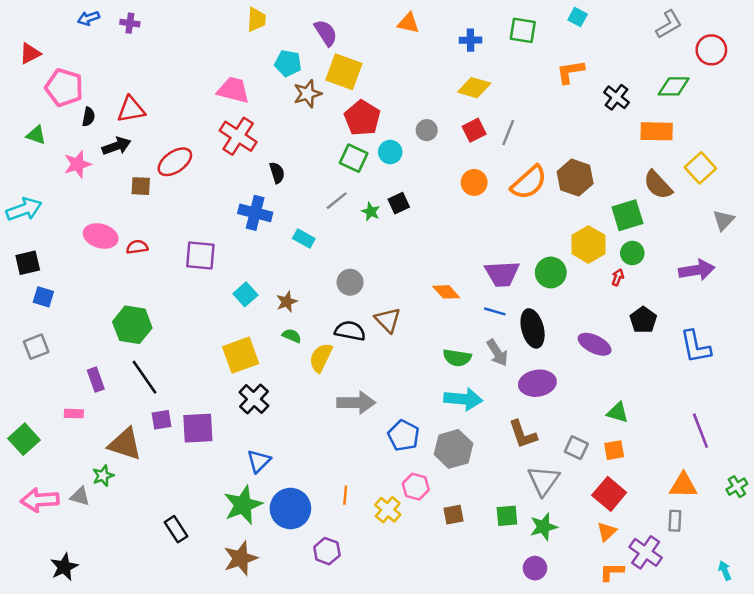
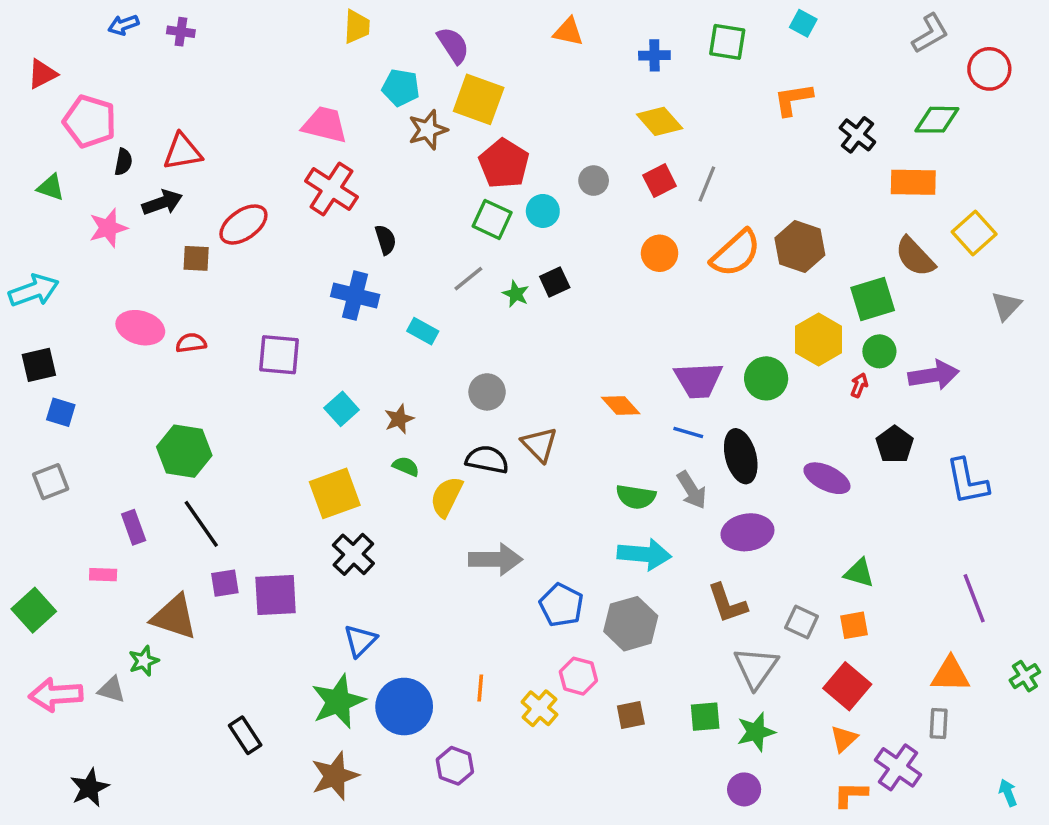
yellow diamond: (474, 88) -> (660, 121), turned 32
purple arrow: (697, 270) -> (934, 375), moved

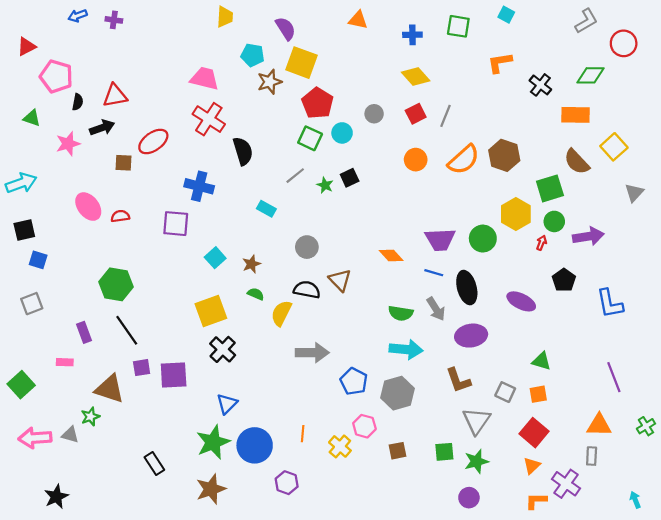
black semicircle: (386, 240) -> (243, 151), size x1.5
blue cross: (355, 296) -> (199, 186), moved
pink ellipse: (140, 328) -> (88, 207), turned 36

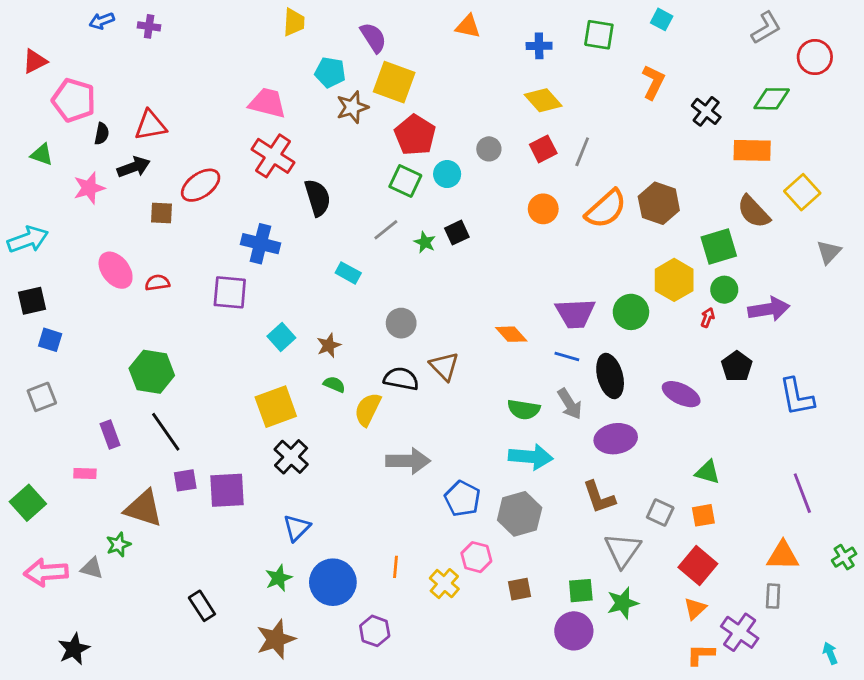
orange L-shape: (500, 63) -> (653, 82), turned 125
green star: (213, 442) -> (279, 578), size x0.6
purple circle: (469, 498) -> (574, 631), moved, size x1.4

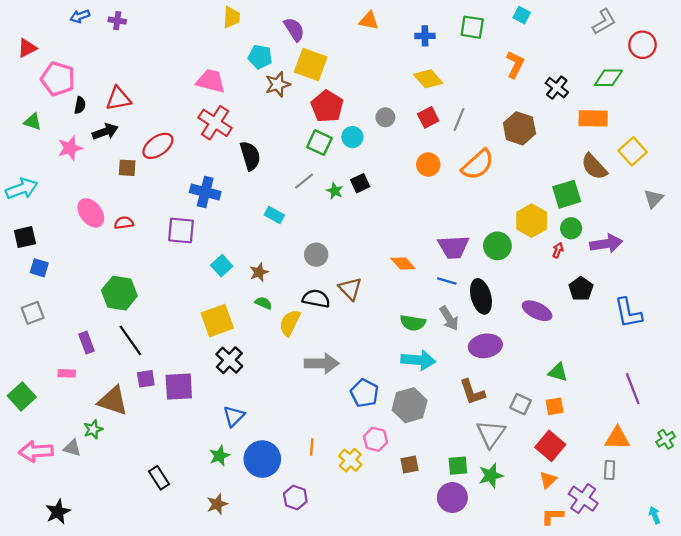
brown hexagon: (659, 203) -> (519, 128), moved
brown star: (276, 639) -> (217, 504), size x0.7

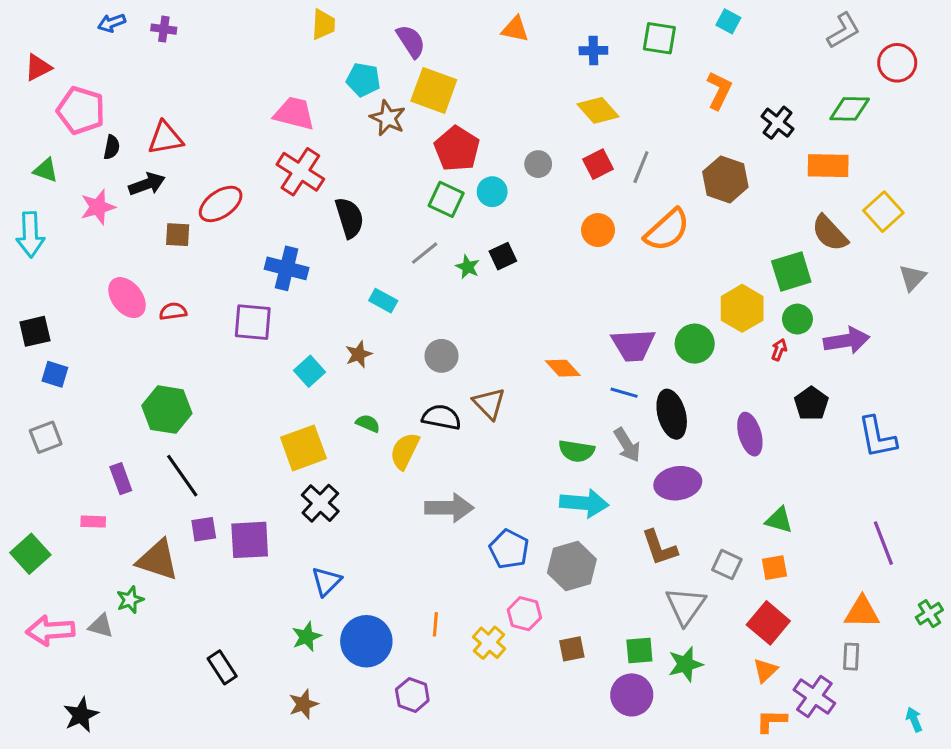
brown star: (278, 84) -> (388, 118), turned -30
cyan arrow: (22, 189) -> (30, 235), moved, turned 108
brown star: (259, 272) -> (359, 354), moved
purple ellipse: (537, 311) -> (750, 434), turned 48

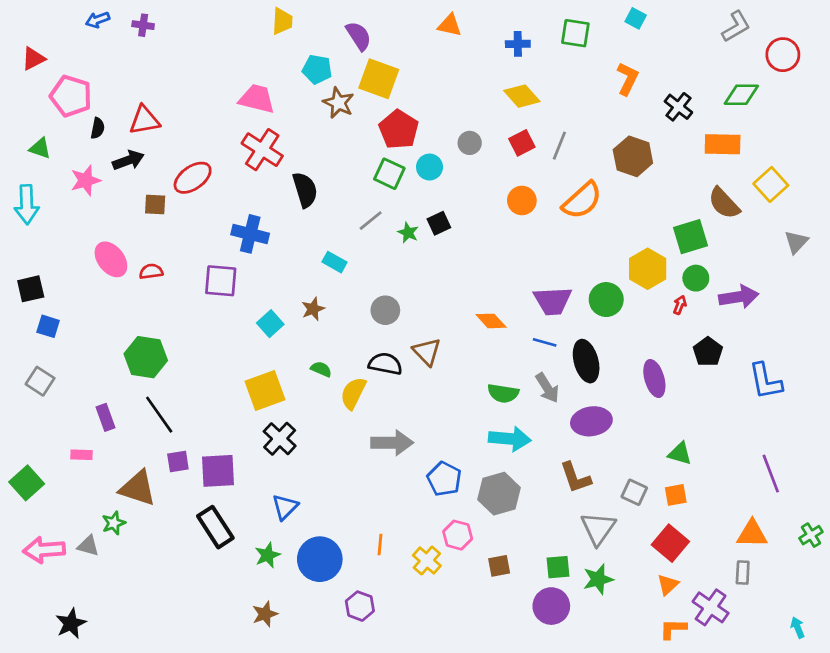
gray square: (46, 437) -> (40, 381), turned -36
black rectangle: (222, 667) -> (215, 527), moved, size x1.4

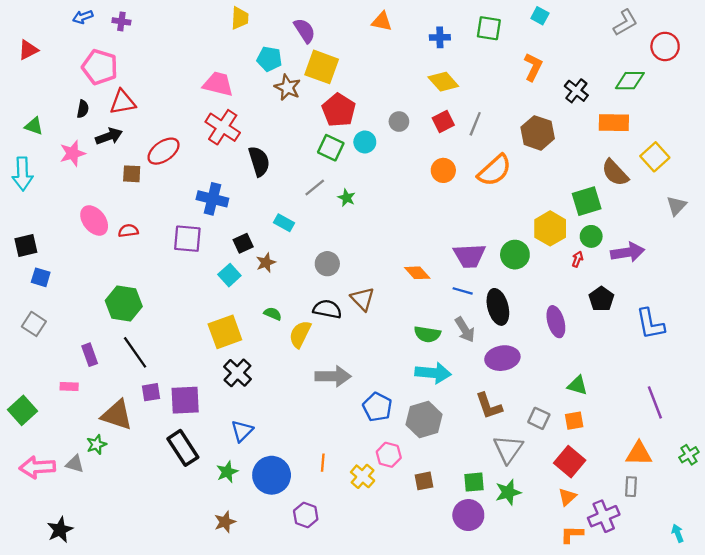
pink pentagon: (71, 96) -> (100, 67), moved
black square: (439, 223) -> (243, 243), moved
purple cross: (711, 607) -> (604, 516), turned 32

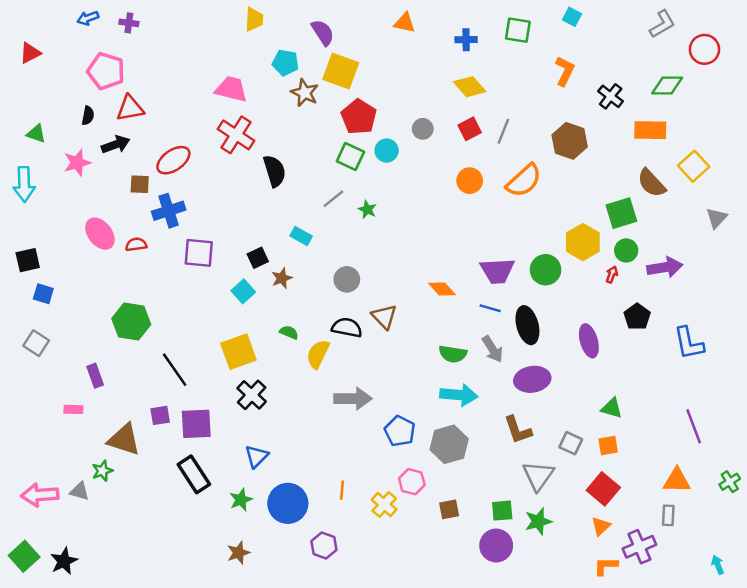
blue cross: (212, 199) -> (169, 211), moved, turned -32
black line: (135, 352) -> (175, 370), moved
green square: (23, 410) -> (24, 556), moved

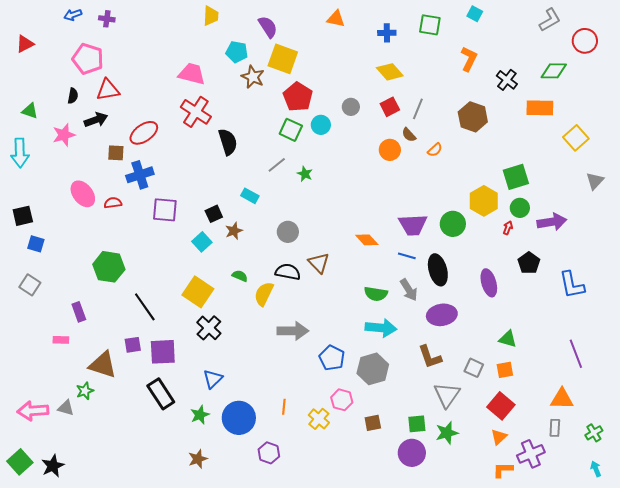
orange semicircle: (524, 181) -> (435, 150), size x0.5
brown semicircle: (651, 183) -> (409, 135), moved, size x0.6
yellow square: (238, 352) -> (198, 292), turned -36
green cross: (730, 482) -> (594, 433), moved

